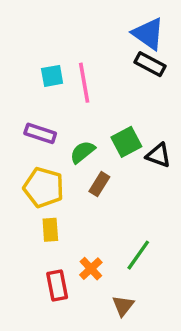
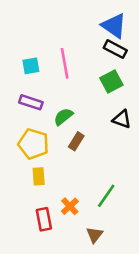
cyan square: (52, 76) -> (31, 66), moved
green square: (126, 142) -> (111, 82), moved

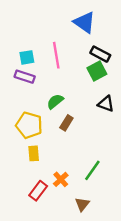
blue triangle: (114, 26) -> (84, 22), moved
black rectangle: (115, 49) -> (100, 54), moved
purple rectangle: (31, 102) -> (25, 77), moved
red rectangle: (44, 219) -> (38, 191), turned 48

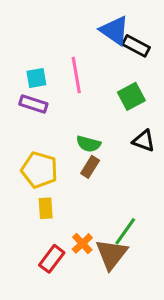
black rectangle: (100, 54) -> (136, 46), moved
green semicircle: (55, 101) -> (88, 144), moved, turned -126
brown triangle: (82, 204) -> (111, 254), moved, size x1.6

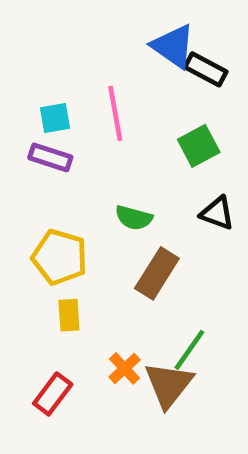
brown rectangle: (90, 167) -> (157, 273), moved, size x1.5
red rectangle: (52, 259) -> (53, 394), moved

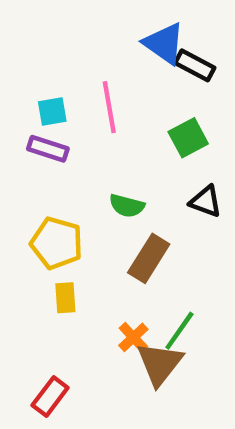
orange cross: (125, 368) -> (133, 337), moved
red rectangle: (53, 394) -> (50, 396), moved

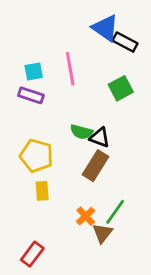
black triangle: (206, 201) -> (100, 138), moved
brown triangle: (160, 364) -> (103, 233), size x0.7

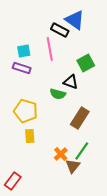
black rectangle: (125, 42) -> (60, 30), moved
black triangle: (100, 138) -> (71, 82), moved
brown rectangle: (95, 166) -> (80, 118), moved
red rectangle: (32, 254) -> (13, 181), moved

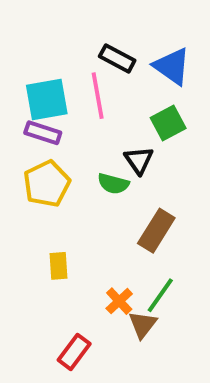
blue triangle: (75, 20) -> (172, 66), moved
cyan square: (24, 51) -> (47, 100), size x1.6
black triangle: (71, 82) -> (139, 160), turned 35
yellow pentagon: (26, 111) -> (47, 184), moved, turned 30
red rectangle: (13, 181) -> (74, 352), moved

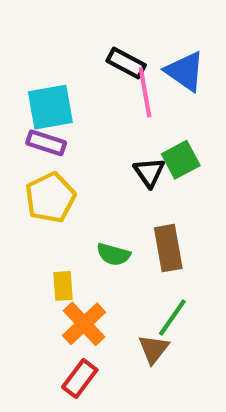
pink line: (98, 96) -> (145, 92), moved
green square: (168, 123) -> (181, 160), moved
green semicircle: (113, 184) -> (113, 254), moved
brown rectangle: (156, 231) -> (168, 248), turned -42
orange cross: (119, 301) -> (84, 324), moved, size x1.5

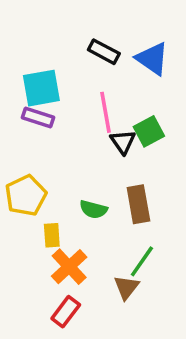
pink line: (145, 92) -> (106, 112), moved
yellow pentagon: (50, 198) -> (26, 195), moved

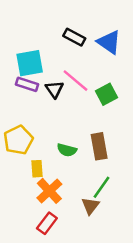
pink line: (106, 112) -> (75, 81), turned -40
black triangle: (123, 142) -> (54, 89), moved

